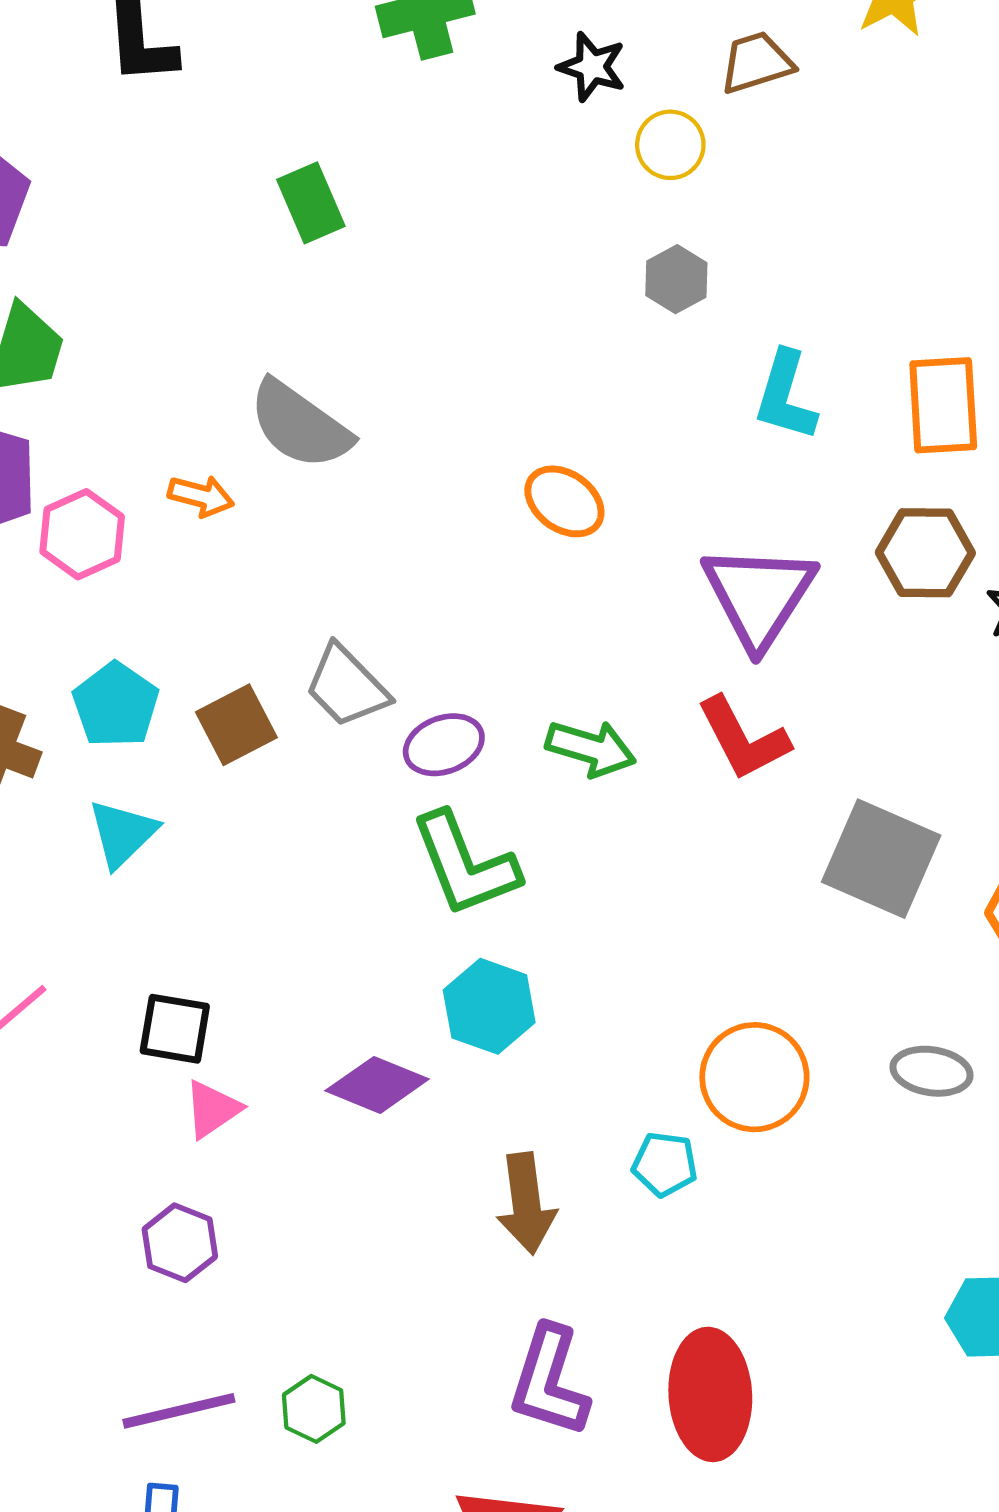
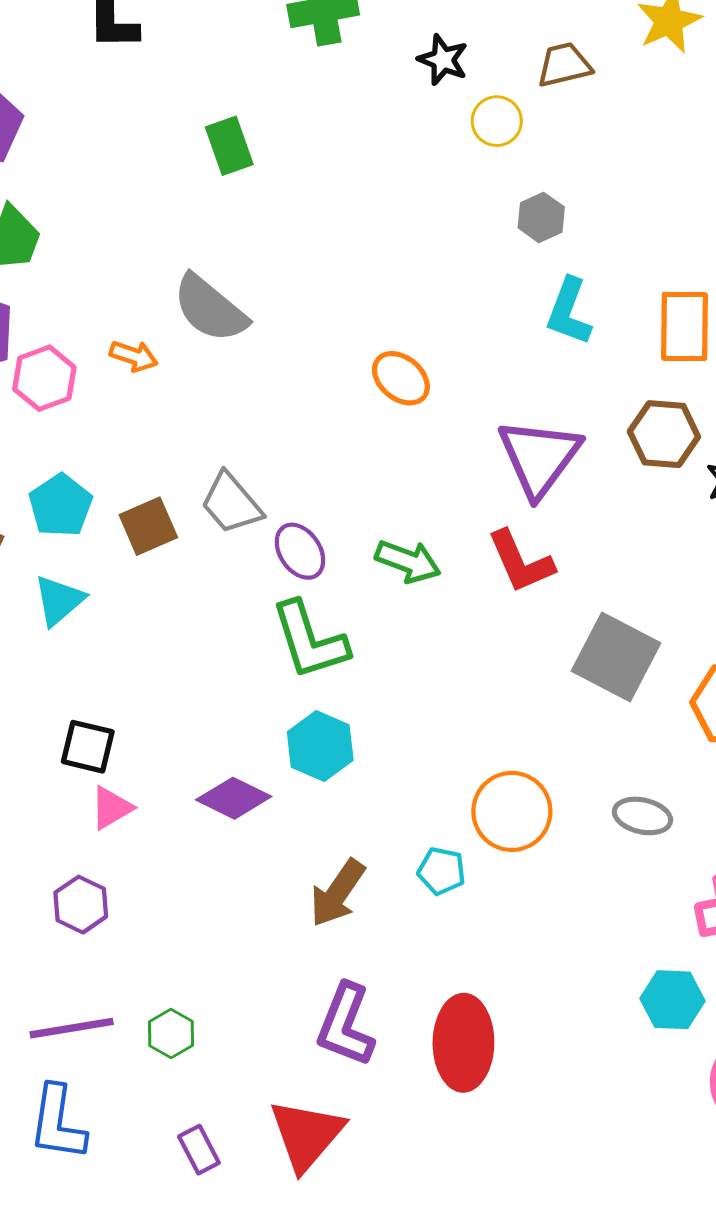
gray hexagon: (676, 279) -> (541, 217), moved
purple ellipse: (444, 745) -> (300, 551), turned 72
brown arrow: (526, 1204) -> (338, 893), turned 38

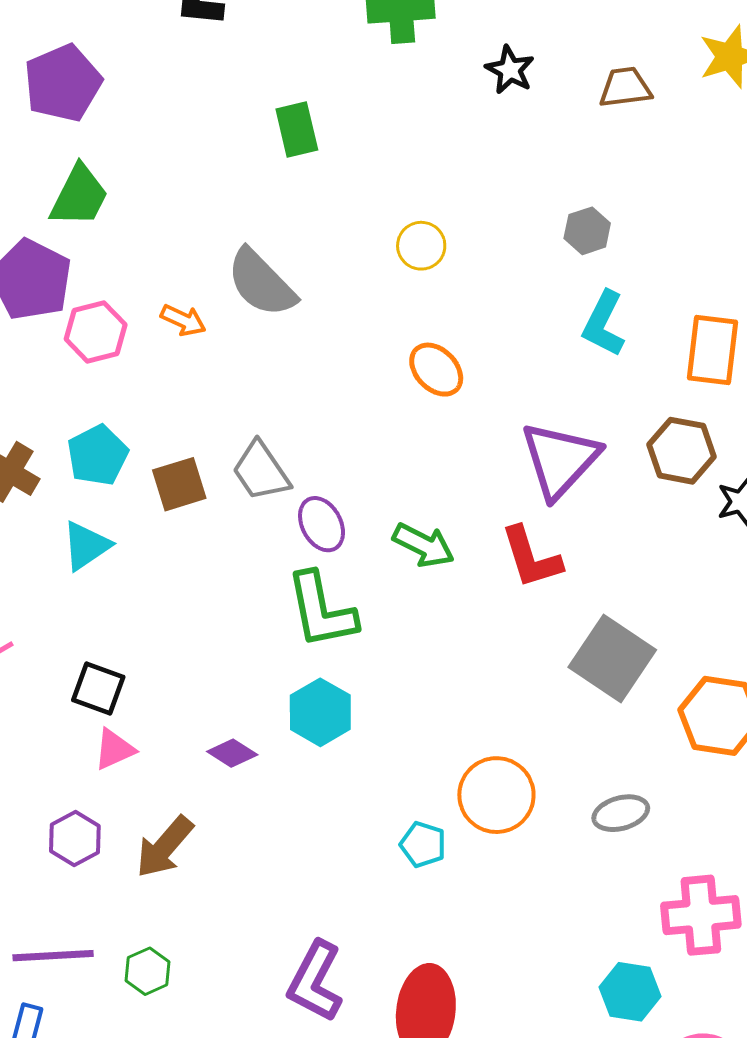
yellow circle: (497, 121) -> (421, 246), moved
purple diamond: (234, 798) -> (232, 753), size x0.7
gray ellipse: (642, 816) -> (621, 813), turned -34
brown arrow: (338, 893) -> (165, 847), moved

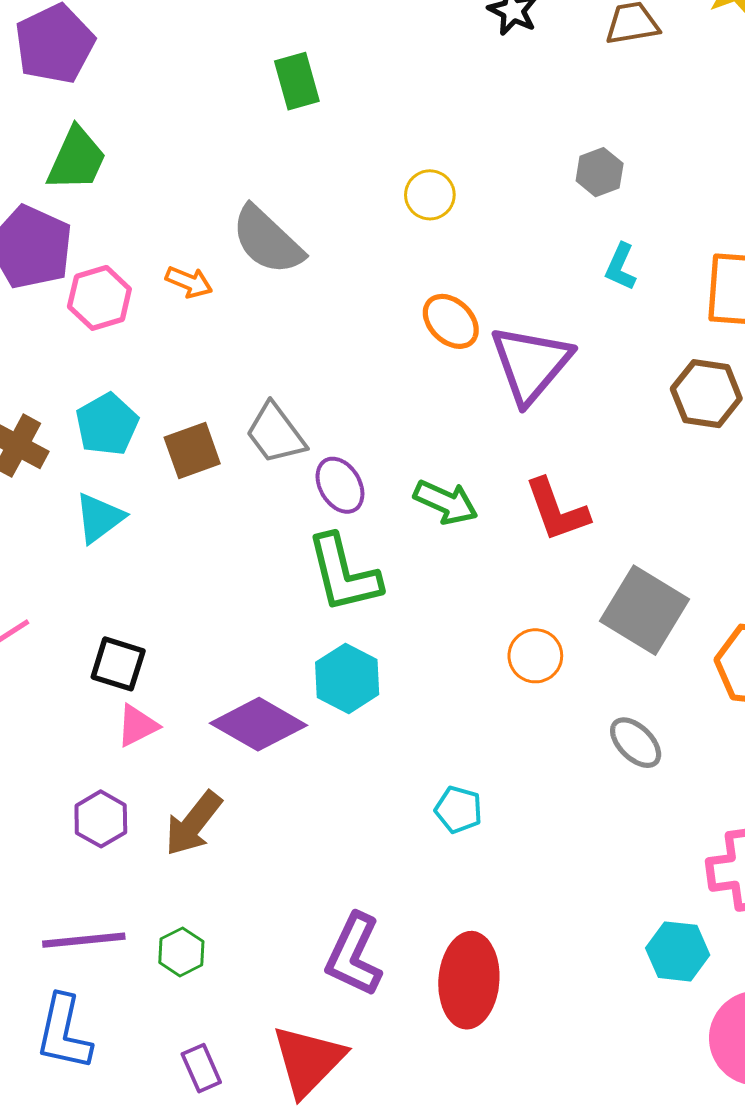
cyan L-shape: (604, 324) -> (621, 267), size x0.7
purple triangle: (560, 460) -> (531, 364), moved
purple diamond: (232, 753) -> (259, 724), size x1.8
orange circle: (496, 795) -> (535, 656), moved, size x0.7
gray ellipse: (621, 813) -> (636, 743), moved, turned 62

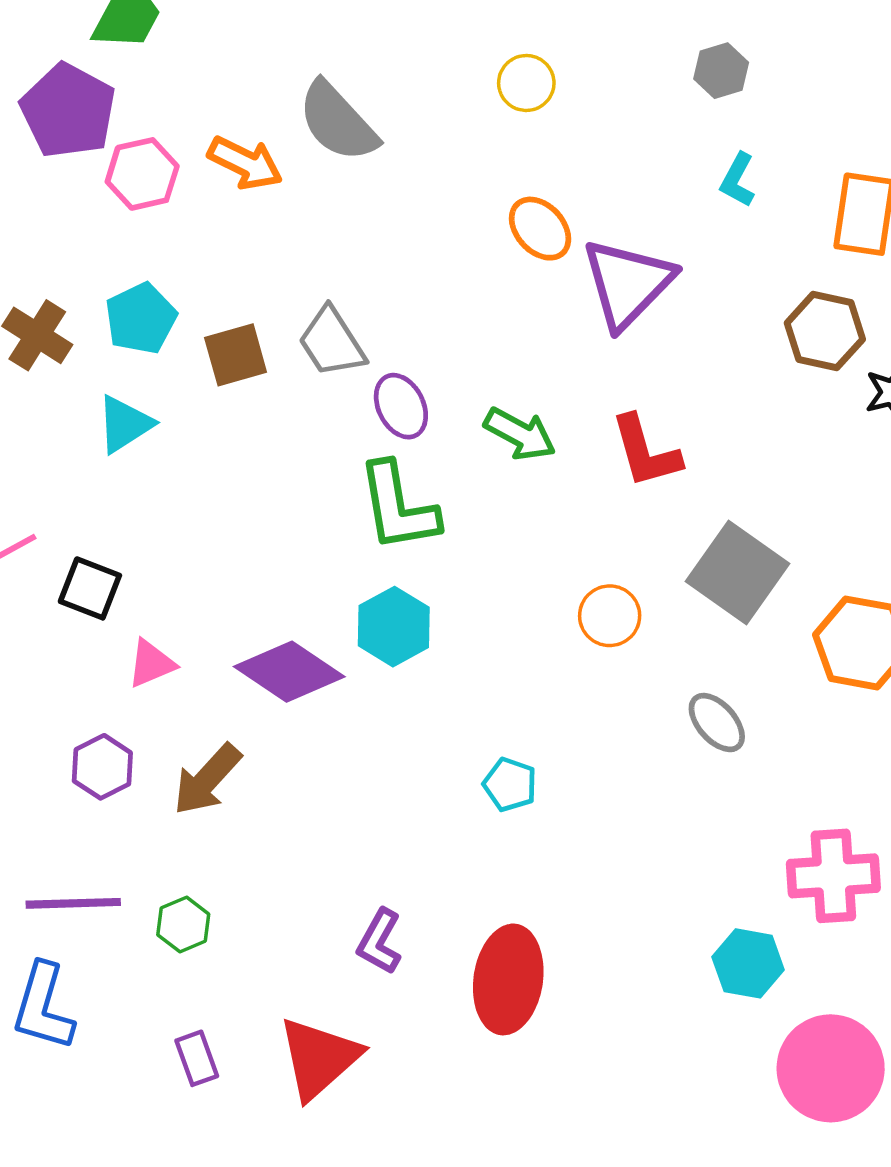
orange arrow: (189, 282) -> (245, 163), size x1.4
black square: (118, 664) -> (90, 588), moved
purple L-shape: (354, 955) -> (379, 942), size x0.7

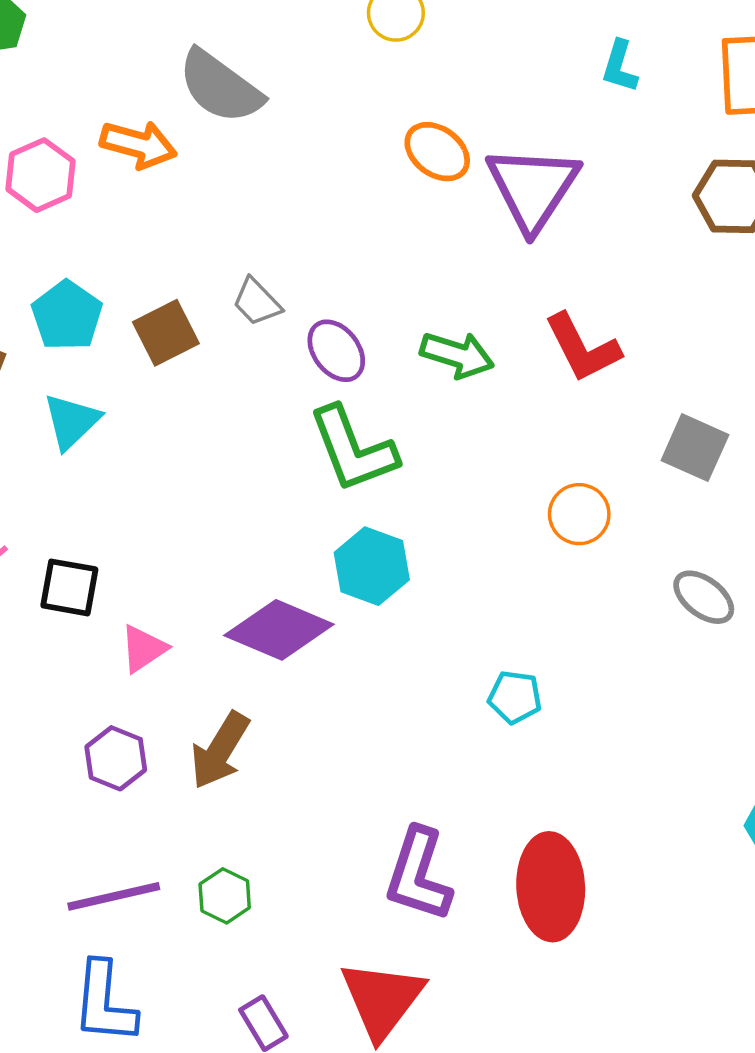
gray trapezoid: (332, 342) -> (257, 302), size x0.7
gray square: (737, 572) -> (695, 448), size x0.7
purple L-shape: (379, 942) -> (418, 875), size x1.5

